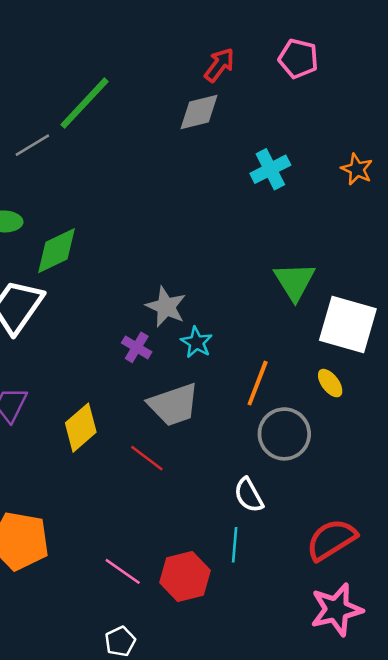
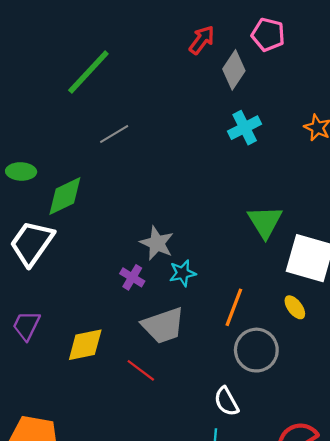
gray diamond: (199, 112) -> (234, 70), moved, turned -42
gray line: (32, 145) -> (114, 134), moved
cyan star: (196, 342) -> (183, 273), turned 30
yellow diamond: (81, 428) -> (85, 345), turned 30

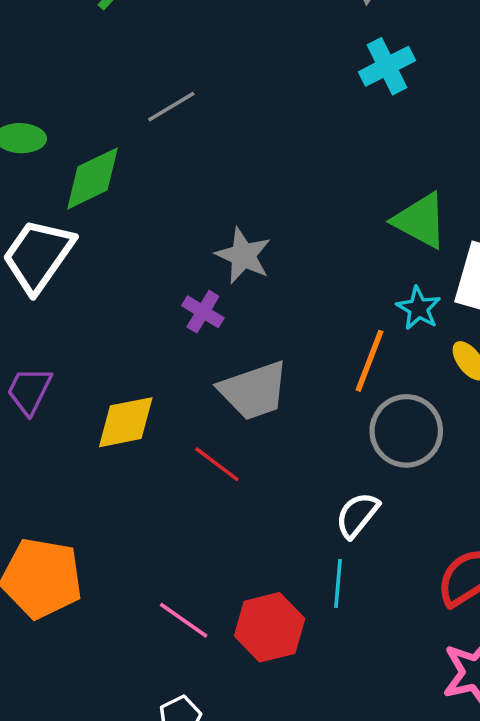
gray line: (114, 134) -> (171, 107), moved
green triangle: (265, 222) -> (420, 221), turned -30
cyan star: (183, 273) -> (419, 308), moved, turned -30
white semicircle: (226, 401) -> (357, 515), turned 68

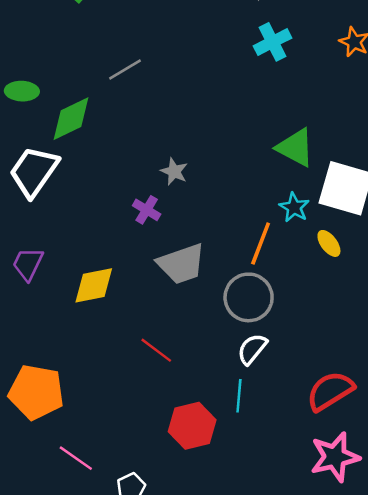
gray star: (243, 256) -> (174, 171), size x0.7
gray circle: (406, 431) -> (249, 297), moved
red line: (217, 464) -> (156, 350), moved
pink line: (184, 620) -> (76, 458), moved

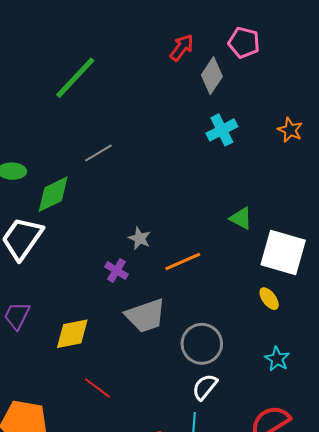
green triangle: (295, 147) -> (241, 218), size x0.7
cyan star: (294, 207) -> (277, 359), moved
orange line: (261, 243) -> (183, 261), moved, turned 45
red line: (156, 350) -> (97, 388), moved

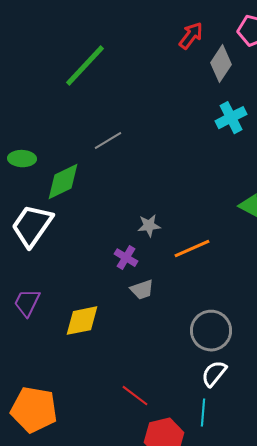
gray star: (140, 238) -> (149, 226), turned -30
gray trapezoid: (146, 316) -> (142, 290), moved, size x0.6
red line: (97, 388) -> (135, 396), moved

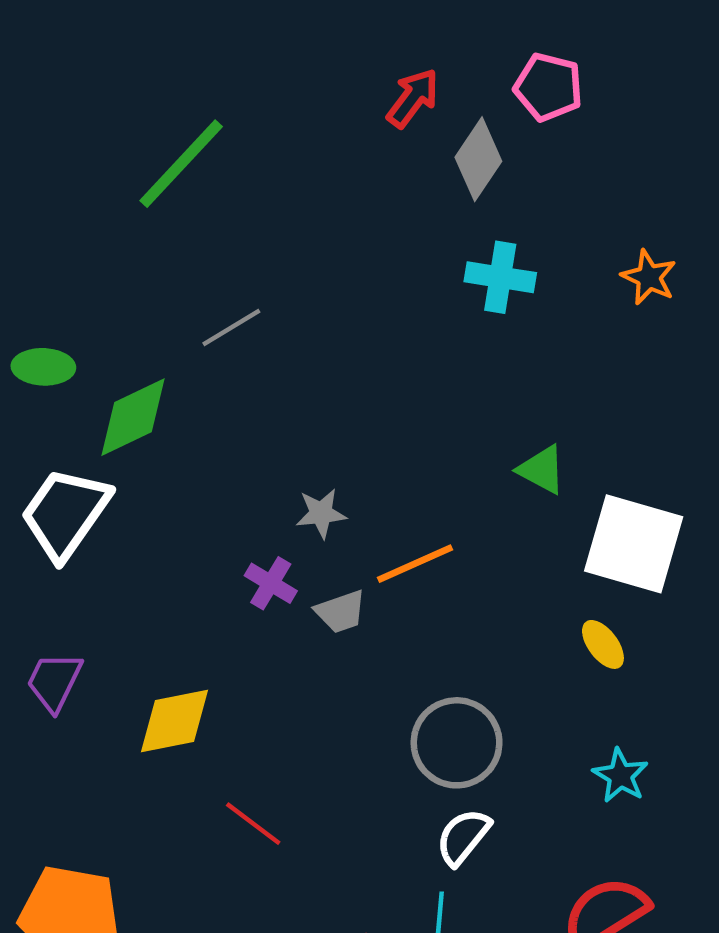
cyan cross: (231, 118) -> (500, 277), turned 36
gray trapezoid: (142, 290) -> (341, 612), moved
red line: (135, 396) -> (253, 824), moved

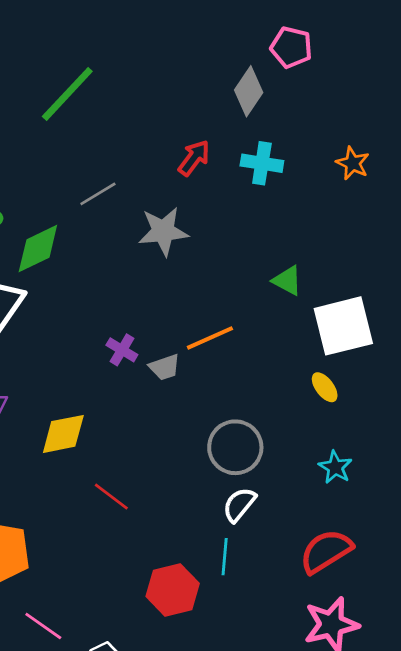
red arrow: (413, 98) -> (194, 158), moved
gray star: (321, 513) -> (163, 231), moved, size x1.6
white square: (634, 544) -> (343, 326), turned -30

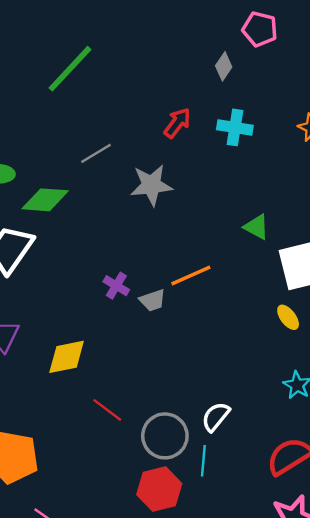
gray diamond: (249, 91) -> (224, 66), size x0.7
green diamond: (38, 249) -> (45, 200), turned 30
gray circle: (235, 447) -> (165, 436), moved

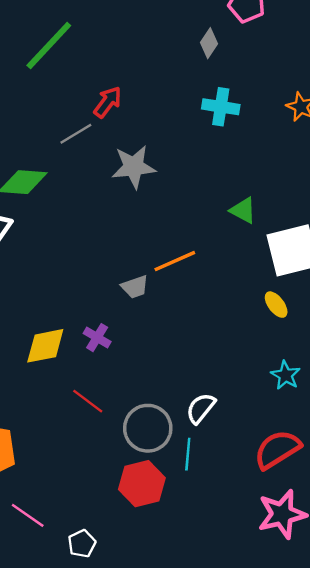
red arrow: (177, 123) -> (108, 102), moved
purple cross: (116, 286) -> (97, 338), moved

